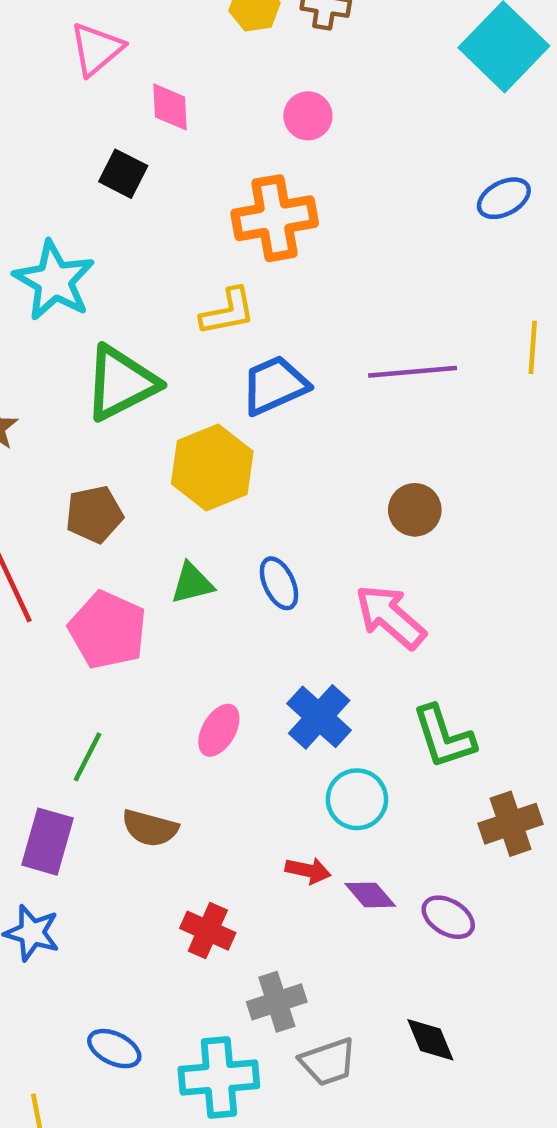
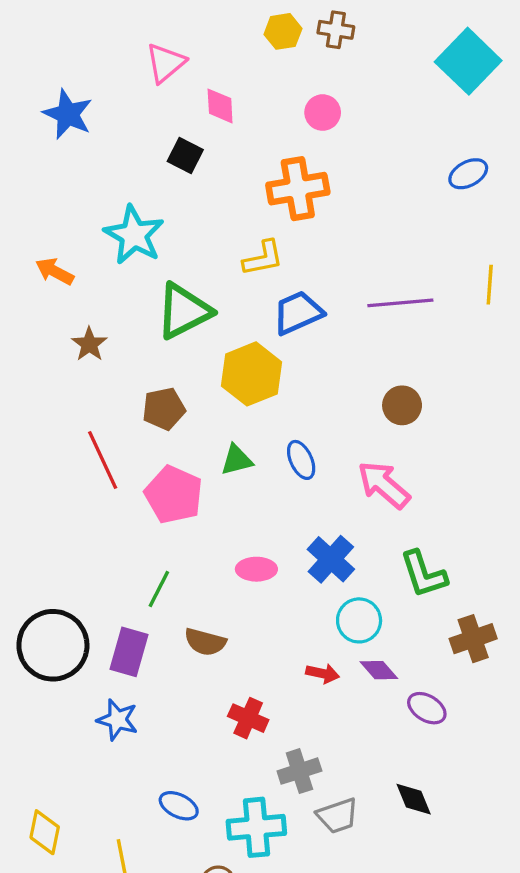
pink ellipse: (219, 730) -> (256, 569), turned 60
purple diamond: (370, 895) -> (379, 670), moved

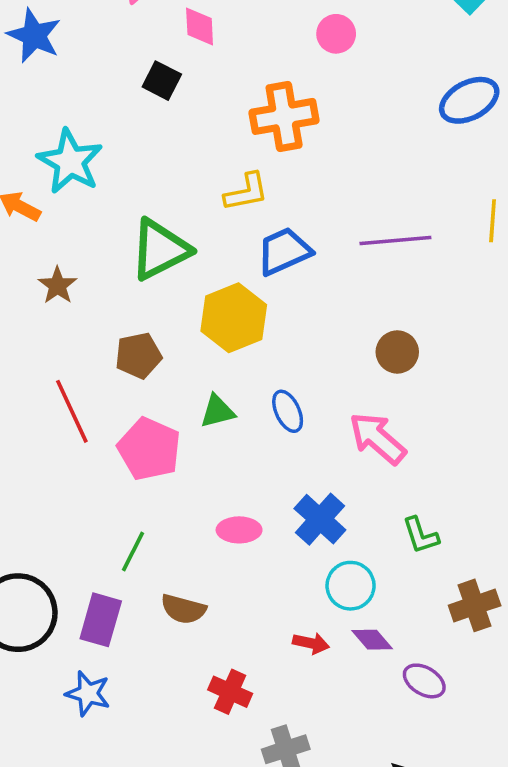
pink circle: (323, 113) -> (336, 34), moved
blue ellipse: (468, 174) -> (469, 100), size x1.4
cyan star: (134, 235) -> (70, 161), moved
green L-shape: (424, 574) -> (421, 535), size x0.7

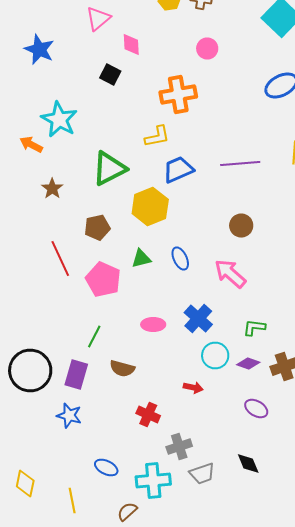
green L-shape: (421, 535) -> (254, 328), turned 115
purple diamond: (372, 640) -> (248, 364), moved, turned -30

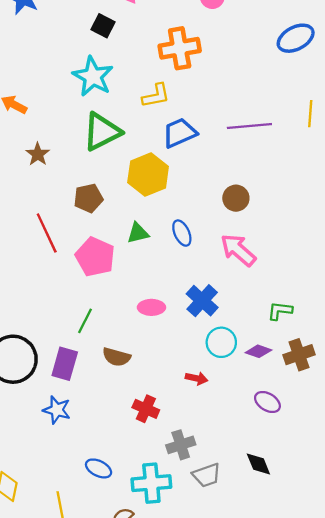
cyan star: (59, 120) -> (93, 76), moved
brown circle: (241, 226) -> (236, 198), moved
green L-shape: (254, 328) -> (280, 311), moved

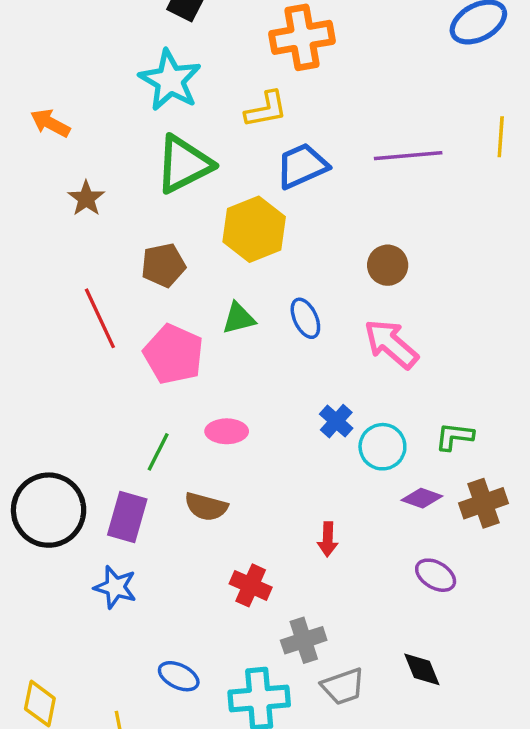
blue cross: (202, 301) -> (336, 421), size x0.7
pink ellipse: (151, 307) -> (227, 431), moved
cyan circle: (221, 342) -> (382, 447), moved
red arrow: (197, 378) -> (328, 539), turned 80

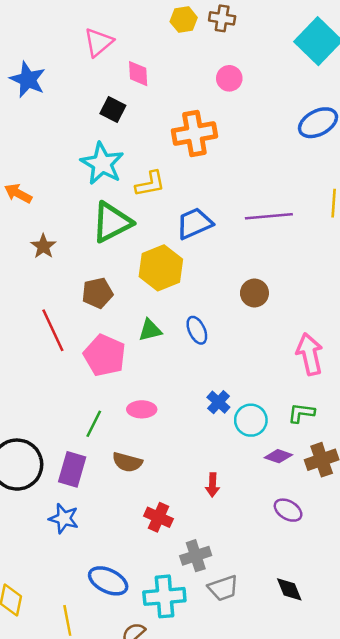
yellow L-shape: (266, 109) -> (150, 184), moved
pink arrow: (391, 344) -> (310, 354), moved, turned 36
black diamond: (422, 669) -> (289, 589), moved
blue ellipse: (179, 676) -> (108, 581), size x1.4

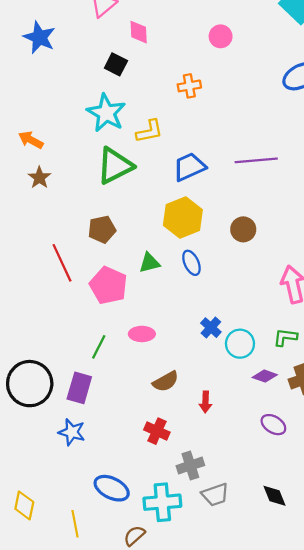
orange cross: (194, 133) -> (189, 86), size x0.6
brown star: (43, 246) -> (39, 178), moved
yellow hexagon: (161, 268) -> (183, 218), moved
brown semicircle: (127, 462) -> (166, 381), moved, turned -44

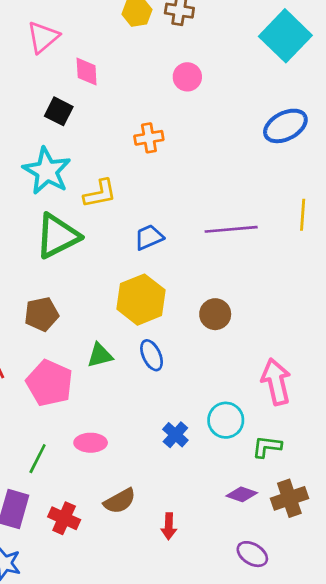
blue trapezoid: (189, 167) -> (149, 237), size x0.7
cyan circle: (240, 344) -> (226, 420), moved
red cross: (157, 431) -> (64, 518), moved

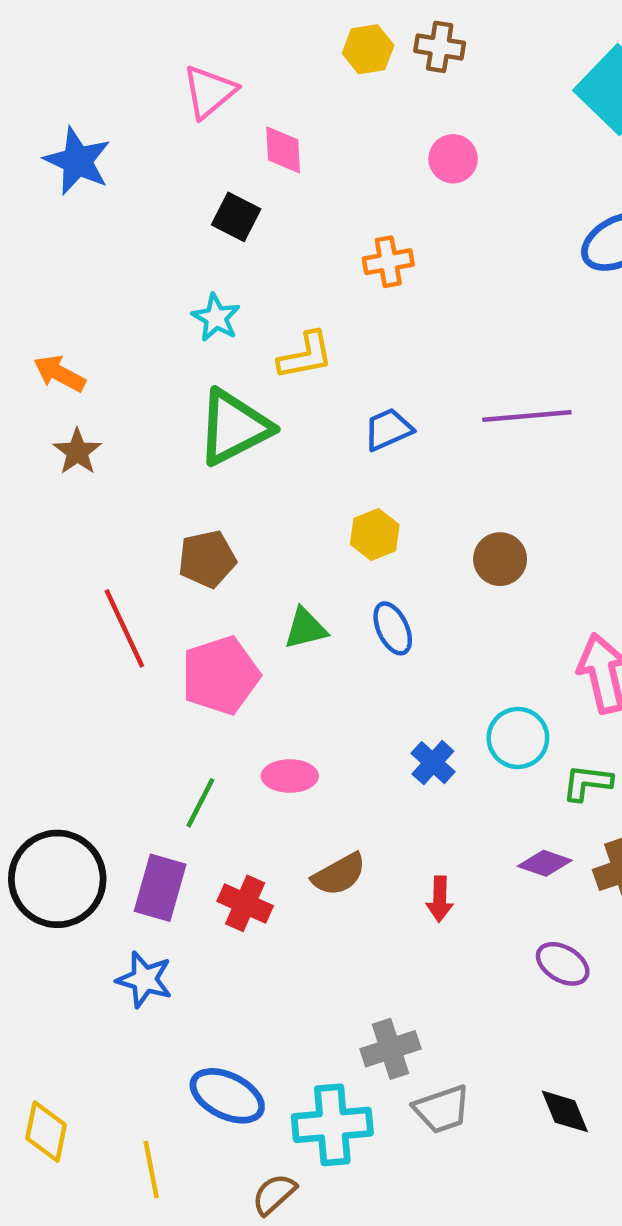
cyan star: (47, 171) -> (216, 318), size x0.6
yellow hexagon: (141, 300) -> (375, 534), size x0.6
pink pentagon: (49, 383) -> (220, 675), turned 30
red arrow: (169, 526) -> (440, 899), moved

